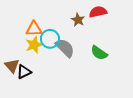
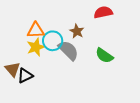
brown star: (78, 20) -> (77, 31), moved

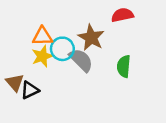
brown star: (77, 31) -> (91, 38), size x1.5
green semicircle: (104, 56) -> (124, 66), turned 60

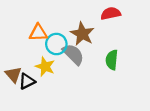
yellow star: (42, 56) -> (45, 67), moved, turned -30

